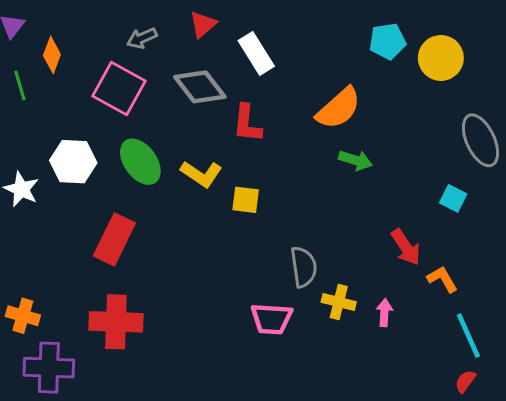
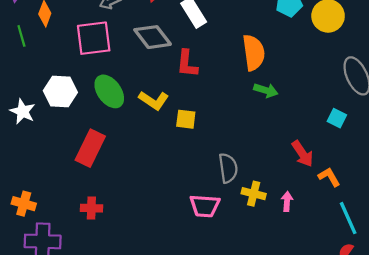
pink square: (119, 88) -> (94, 38), turned -36
orange semicircle: (339, 108) -> (254, 53), turned -56
red cross: (116, 322) -> (91, 208), size x0.6

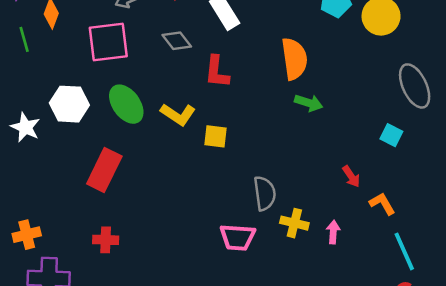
gray diamond: (153, 37) -> (177, 41), size x0.7
red arrow: (302, 154) -> (351, 176), size x0.7
orange cross: (24, 204) -> (27, 235), turned -30

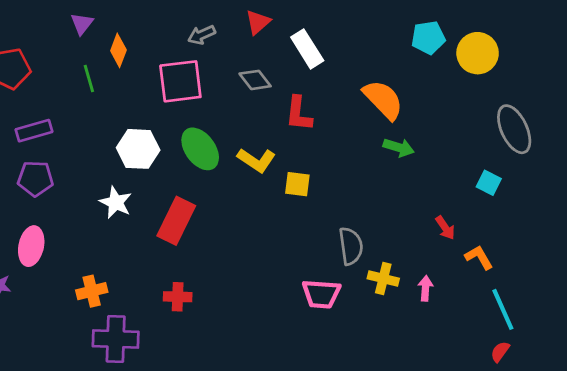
orange semicircle: (294, 59) -> (383, 100), turned -36
white star: (25, 127) -> (116, 202), moved

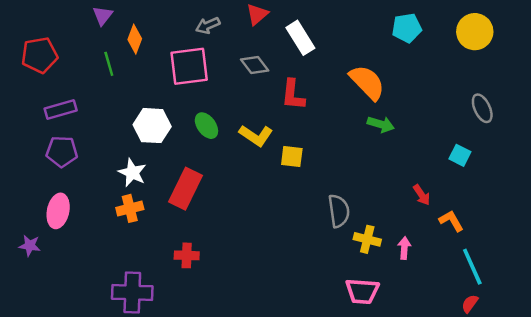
yellow circle: (478, 53) -> (475, 32), moved
gray ellipse: (514, 129) -> (482, 108), size x0.7
green ellipse: (200, 149) -> (206, 126), size x0.7
orange cross: (92, 291) -> (130, 208), moved
pink trapezoid: (321, 294) -> (362, 291), moved

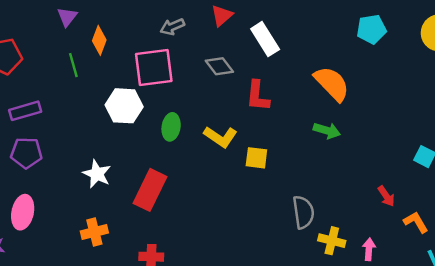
green arrow: (381, 124) -> (327, 131), moved
white hexagon: (152, 126) -> (124, 106), moved
green ellipse: (206, 126) -> (171, 127), turned 45
orange cross: (130, 208) -> (94, 232), moved

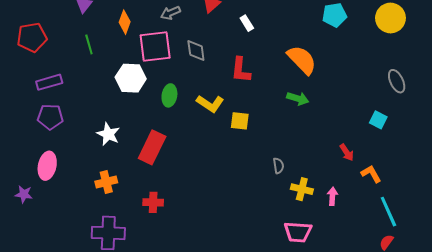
white rectangle: (265, 39) -> (247, 23), size x0.6
orange diamond: (99, 40) -> (125, 22), moved
gray diamond: (219, 66) -> (196, 51), moved, turned 30
gray semicircle: (303, 212) -> (278, 166), size x0.6

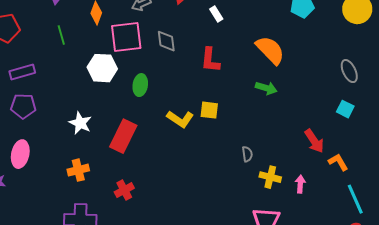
gray ellipse: (397, 81) -> (349, 71), moved
yellow L-shape: (210, 104) -> (180, 119), moved
red arrow: (347, 152) -> (314, 141), size x1.4
red cross: (153, 202) -> (124, 190), turned -30

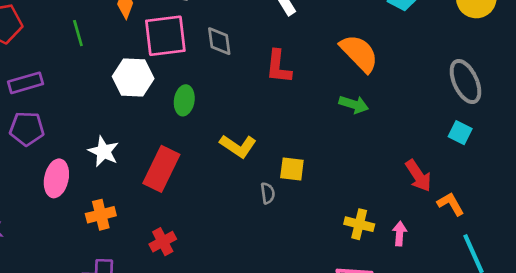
gray ellipse: (349, 71) -> (465, 82), size x1.4
yellow square: (209, 110) -> (292, 169), moved
pink ellipse: (20, 154) -> (56, 178), moved
gray semicircle: (247, 154) -> (268, 193), moved

